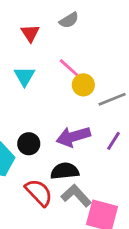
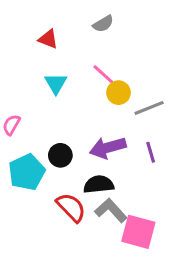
red triangle: (30, 33) -> (48, 39), moved, turned -36
purple line: (113, 141) -> (151, 152), turned -48

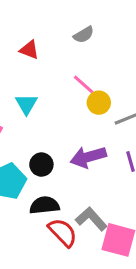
cyan triangle: (56, 83) -> (26, 104), moved
black semicircle: (99, 184) -> (44, 205), moved
red semicircle: (71, 207) -> (63, 232), moved

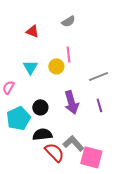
pink line: (84, 85) -> (68, 54), turned 42
yellow circle: (99, 103) -> (56, 66), moved
purple arrow: (88, 157) -> (71, 102), turned -90

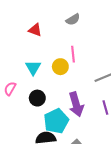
black circle: (40, 107) -> (37, 98), moved
cyan pentagon: (18, 118) -> (56, 121), moved

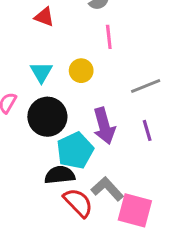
pink line: (73, 54) -> (109, 37), moved
black circle: (37, 98) -> (47, 117), size x1.6

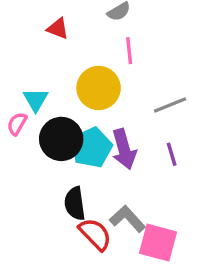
yellow circle: (81, 71) -> (99, 88), size x1.6
cyan triangle: (41, 72) -> (36, 100), moved
cyan pentagon: (75, 150) -> (92, 147), moved
black semicircle: (60, 175) -> (75, 204), turned -92

